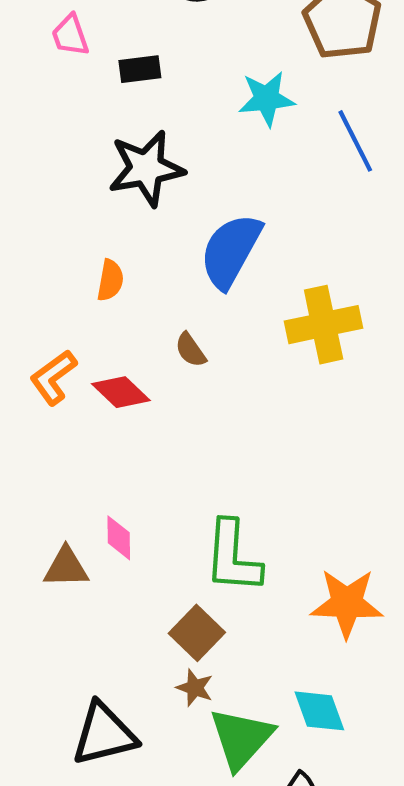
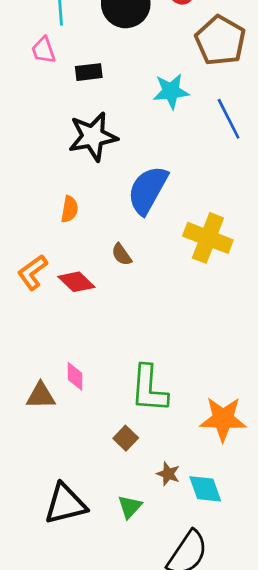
yellow cross: (324, 325) -> (208, 238), turned 33
brown square: (197, 633) -> (126, 438), size x0.7
brown star: (195, 688) -> (168, 474), moved
green triangle: (241, 738) -> (130, 507), moved, size x0.6

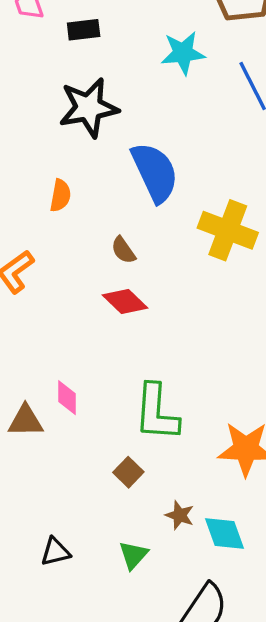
blue semicircle: (148, 190) -> (155, 172), turned 126
red diamond: (76, 282) -> (125, 302), moved
black triangle: (65, 504) -> (55, 552), size x0.6

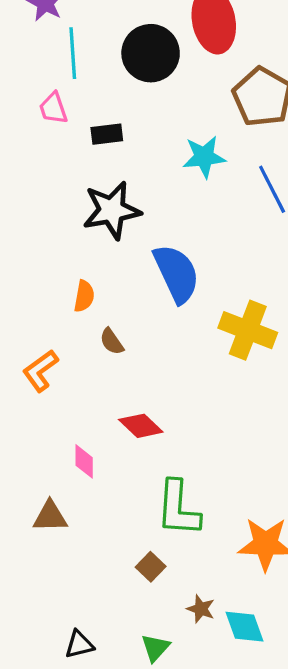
brown semicircle: (123, 250) -> (112, 342), moved
red diamond: (125, 302) -> (141, 426), moved
pink diamond: (67, 398) -> (84, 461), moved

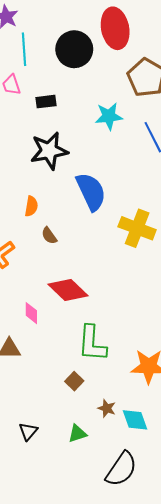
red diamond: (141, 426) -> (68, 290), size x1.4
black triangle: (79, 644) -> (28, 431), turned -36
green triangle: (155, 648) -> (77, 434), turned 30

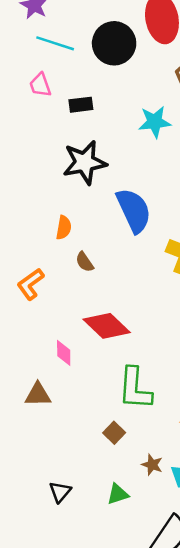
cyan line: (24, 49) -> (55, 43), turned -68

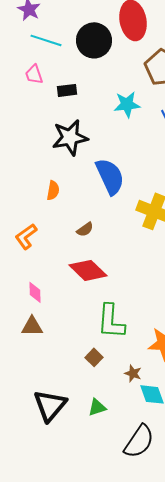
brown semicircle: (85, 262) -> (85, 229), moved, turned -90
pink diamond: (64, 353) -> (35, 292), moved
brown star: (152, 465) -> (133, 373), moved
black triangle: (60, 492) -> (50, 405), size x1.8

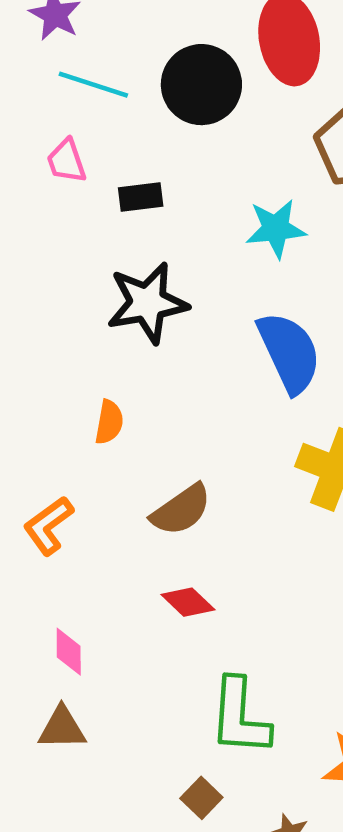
blue semicircle: (110, 176) -> (289, 352), moved
brown semicircle: (85, 229) -> (181, 510), size x1.6
red diamond: (88, 270) -> (188, 602), size x0.6

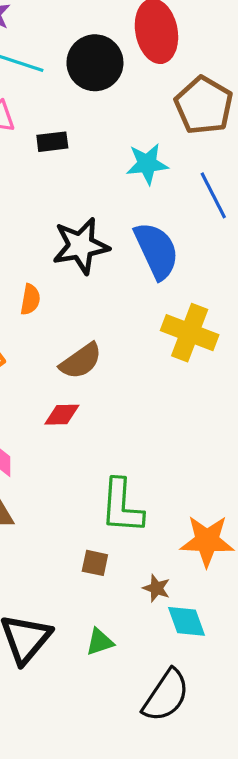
black star: (147, 303) -> (81, 246), moved
red diamond: (188, 602) -> (62, 415), moved, turned -45
brown square: (201, 798) -> (95, 563), turned -32

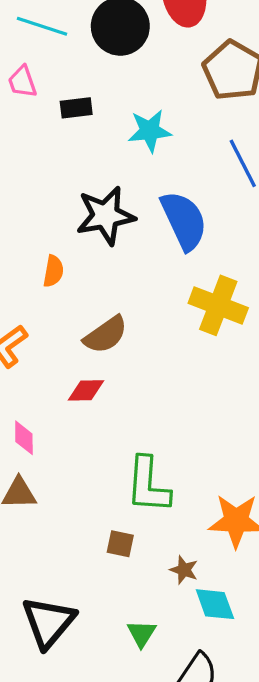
cyan star: (147, 164) -> (150, 131), moved
green triangle: (100, 642) -> (141, 634), moved, turned -40

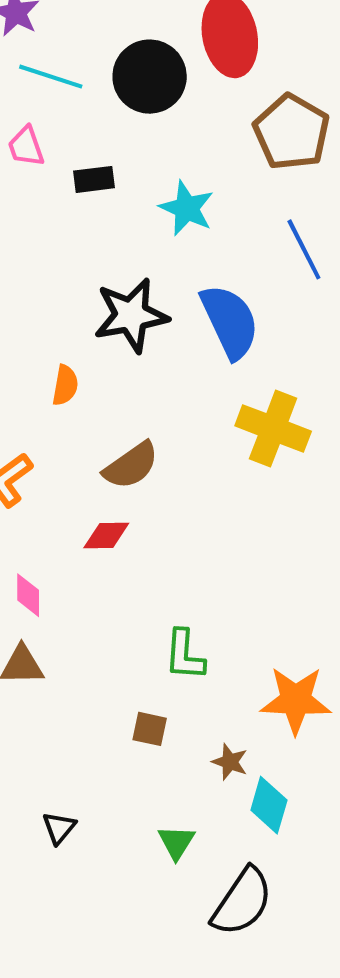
cyan star: (150, 131) -> (187, 208), turned 30
green L-shape: (148, 485) -> (185, 655), size x0.7
cyan diamond: (215, 604) -> (269, 805), turned 36
black triangle: (48, 622) -> (59, 828), size x0.5

